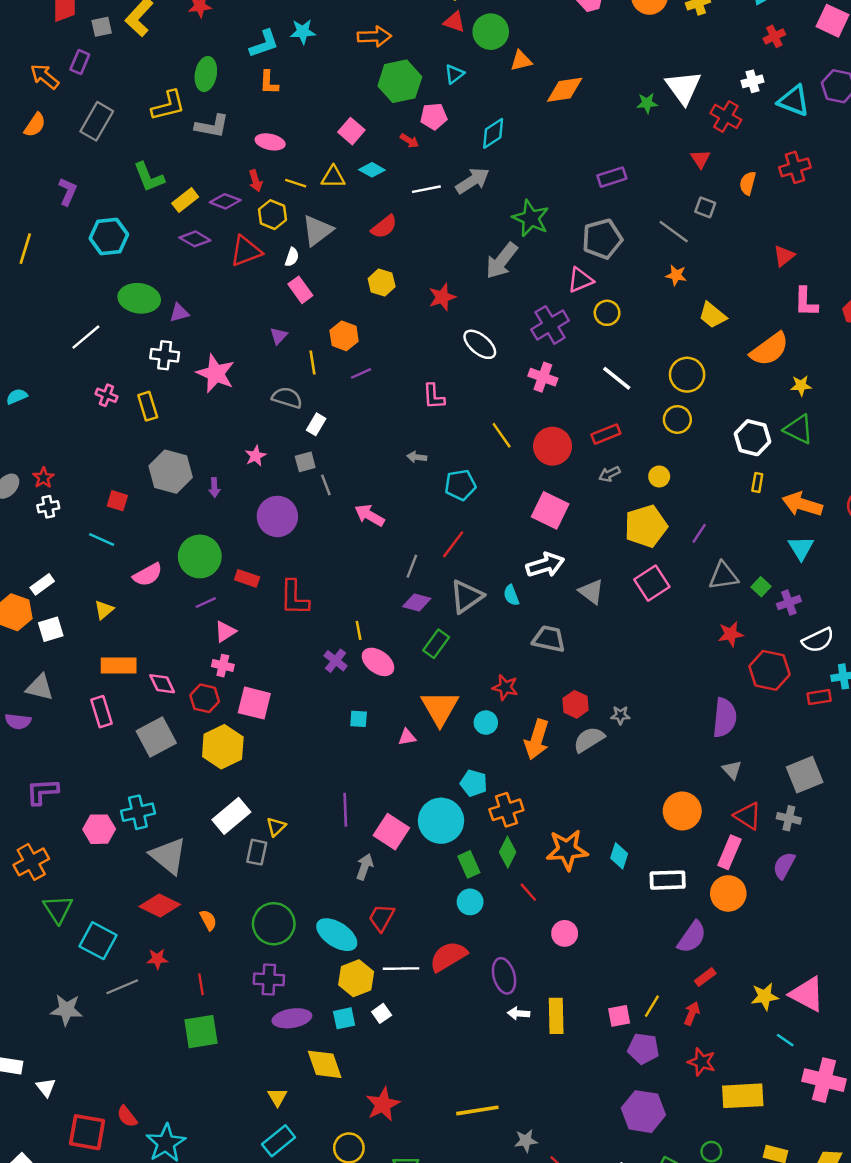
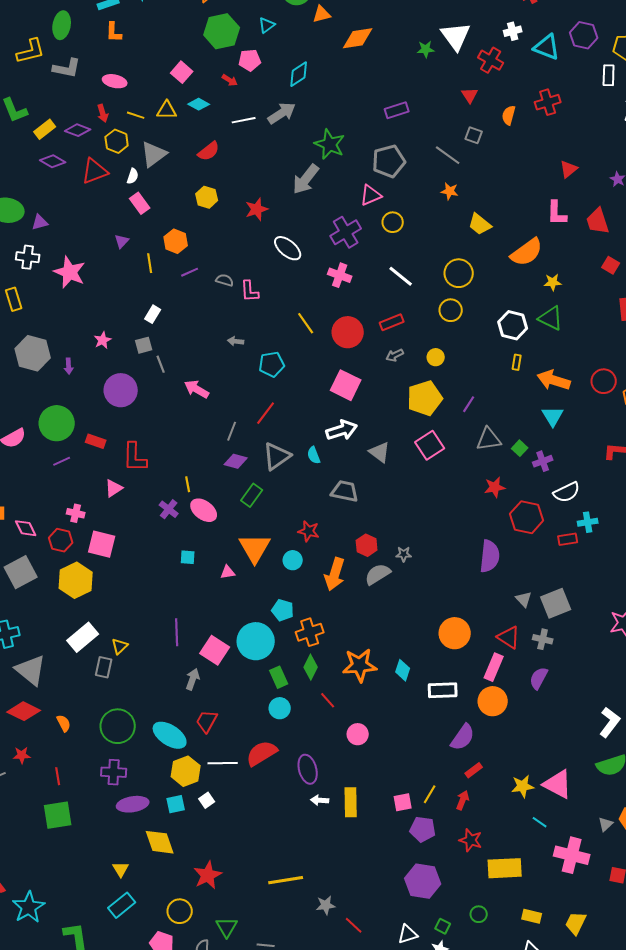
red triangle: (784, 256) -> (569, 169), moved
gray semicircle: (287, 398) -> (225, 280), moved, size x0.7
pink triangle: (225, 632) -> (114, 488), moved
gray triangle: (732, 770) -> (524, 599), moved

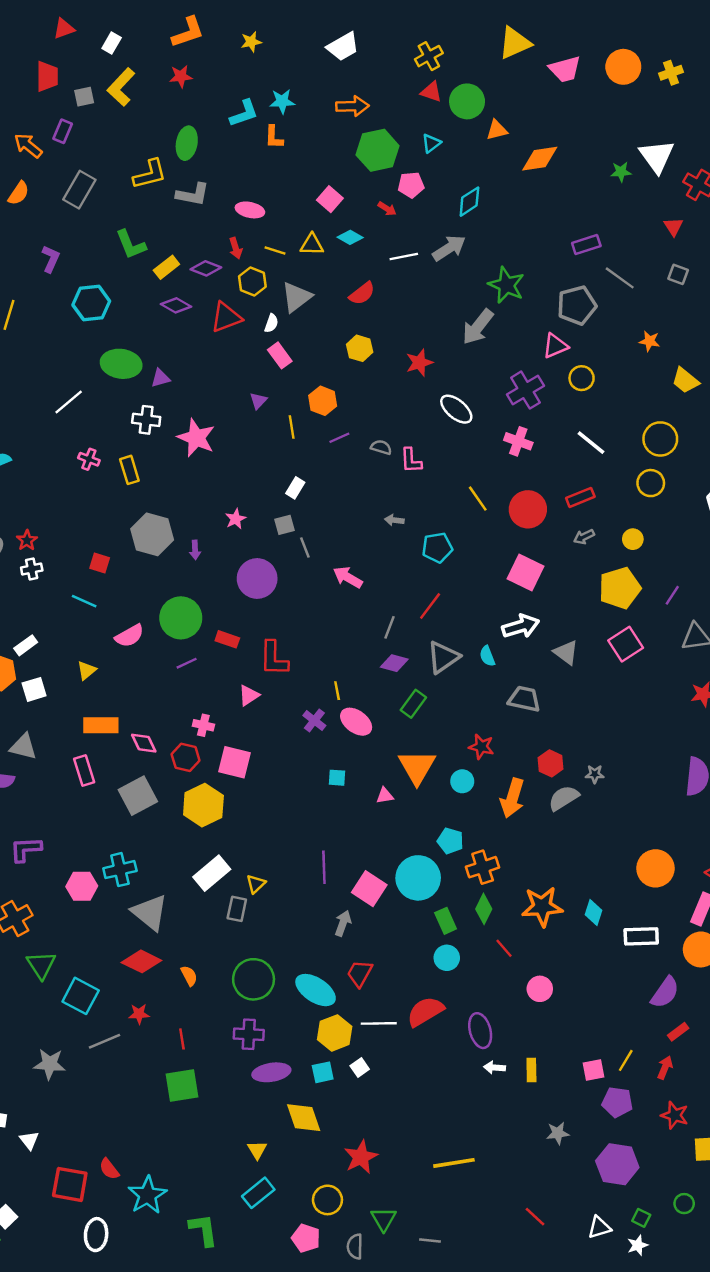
orange L-shape: (114, 32) -> (274, 137), moved
gray line: (448, 155) -> (620, 278), moved
yellow rectangle: (351, 802) -> (531, 1070), size x0.7
gray star: (326, 905) -> (558, 1133), moved

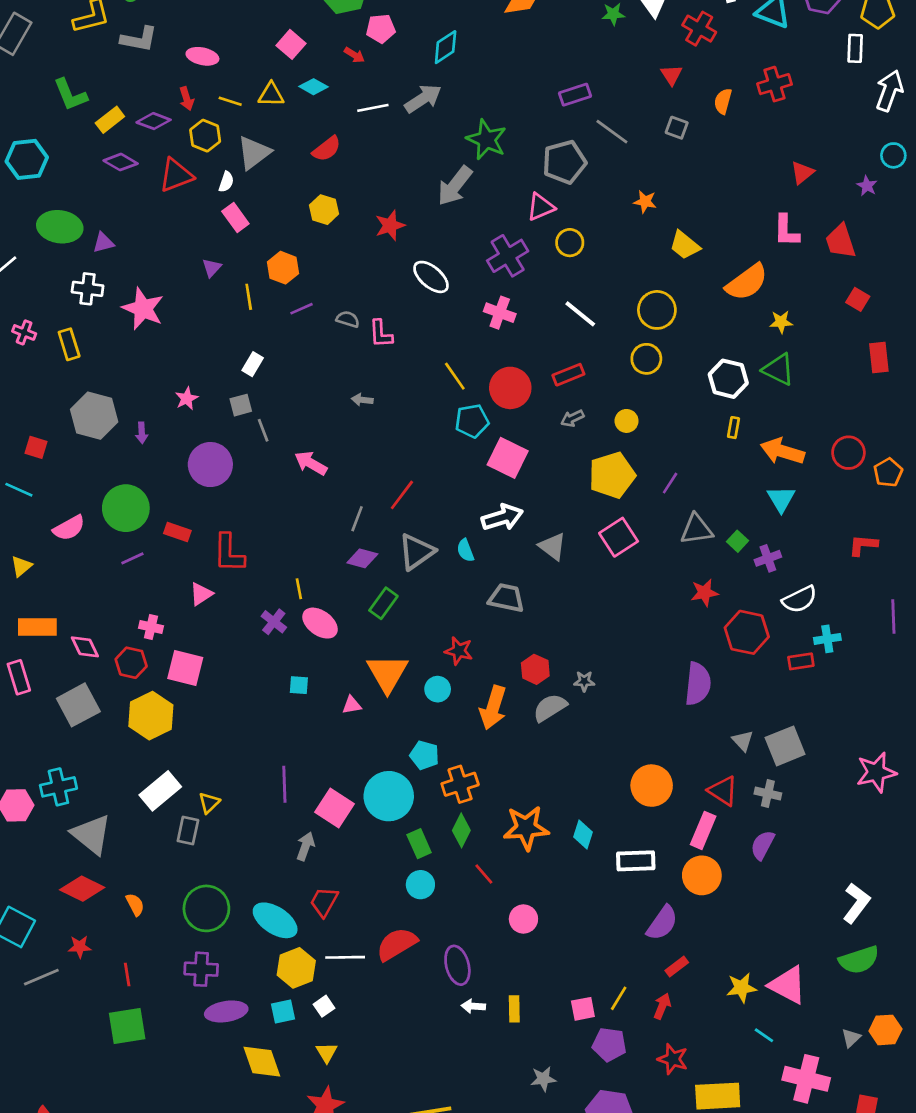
cyan pentagon: (437, 547) -> (472, 421), moved
yellow triangle: (257, 1150) -> (327, 1052), moved

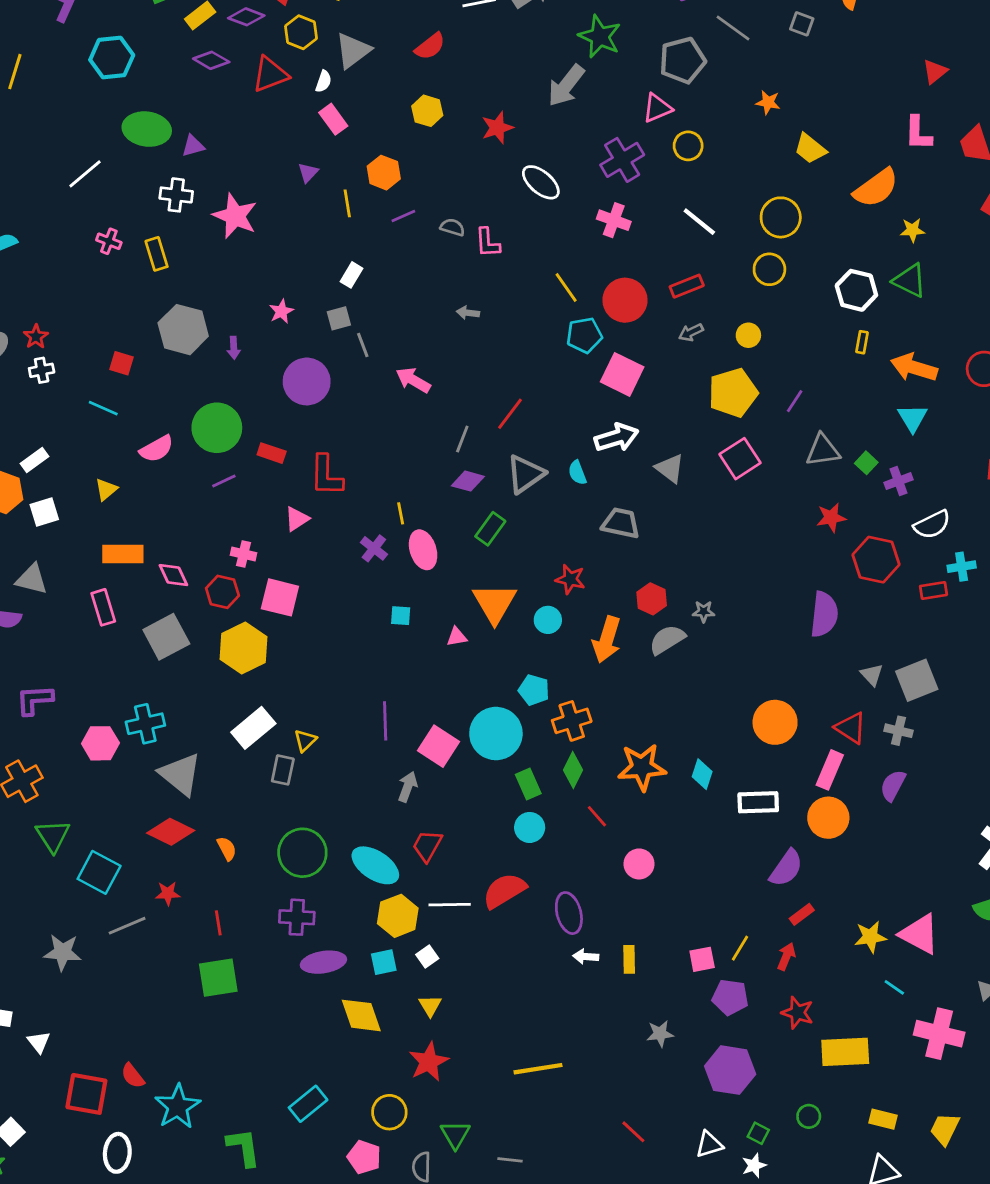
pink ellipse: (320, 623) -> (423, 550), turned 36

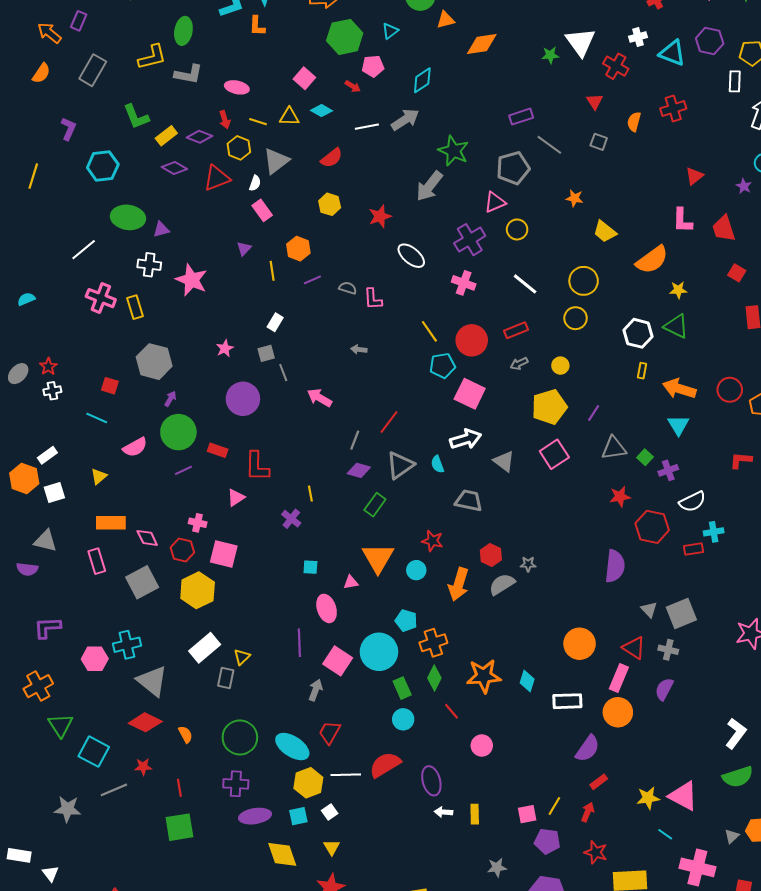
pink cross: (109, 241) -> (101, 298), size x1.6
purple arrow: (234, 348) -> (170, 399), moved, turned -147
pink ellipse: (423, 550) -> (327, 608), moved

